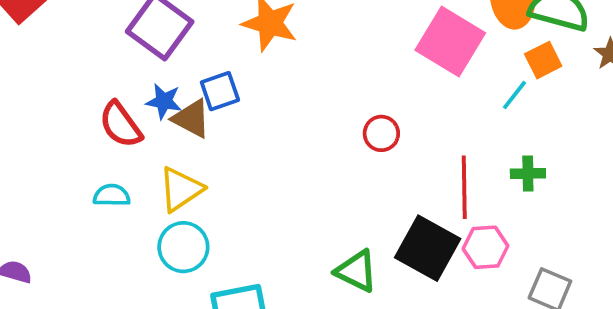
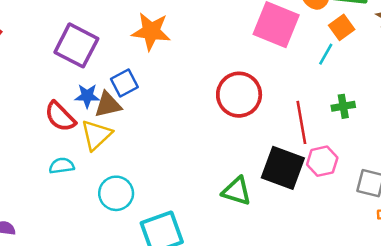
brown triangle: (191, 119) -> (108, 105), turned -32
red circle: (381, 133) -> (239, 95), size x1.8
yellow triangle: (181, 189) -> (96, 135), moved

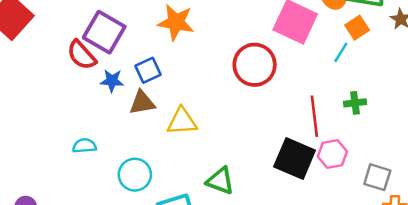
red circle: (239, 95) -> (255, 65), moved
brown triangle: (108, 105) -> (142, 103), moved
red semicircle: (60, 117) -> (82, 55), moved
yellow triangle: (96, 135) -> (182, 121), moved, turned 36
green triangle: (237, 191) -> (220, 181), moved

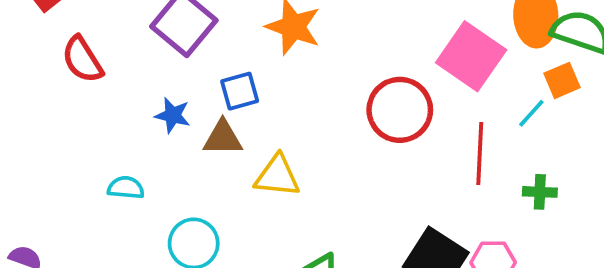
red semicircle: (82, 55) -> (82, 60), moved
blue star: (112, 81) -> (173, 115), moved
red line: (314, 116) -> (480, 154), moved

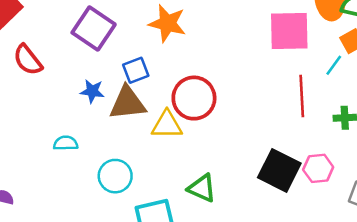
pink square: (471, 56) -> (289, 31), turned -30
red circle: (400, 110) -> (194, 98), moved
brown triangle: (223, 138) -> (128, 103), size x1.4

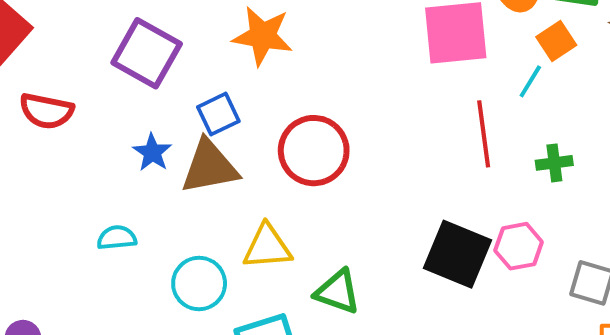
red semicircle: (28, 60) -> (46, 111), turned -36
blue star: (92, 91) -> (152, 152), turned 30
yellow triangle: (167, 125) -> (267, 247), moved

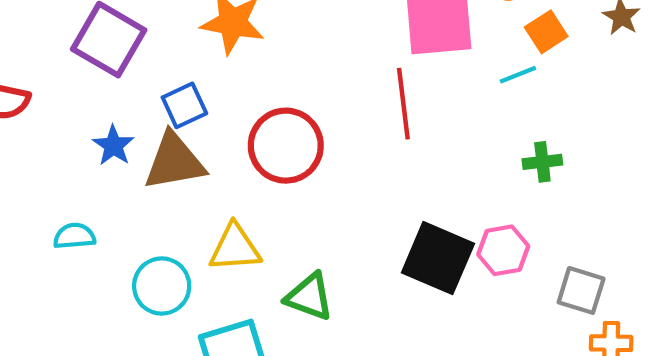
cyan line: (530, 81) -> (518, 75), turned 36
red line: (484, 134) -> (403, 104), moved

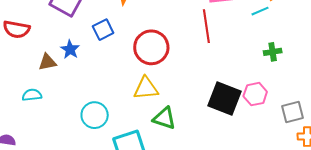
brown triangle: (174, 162) -> (47, 62), moved, size x0.6
cyan semicircle: (74, 236) -> (32, 95), moved
yellow triangle: (235, 248) -> (146, 88), moved
gray square: (581, 290) -> (292, 112), turned -30

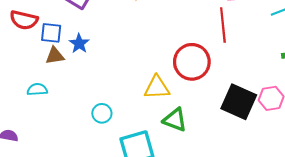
blue square: (103, 30) -> (51, 33), moved, turned 30
red circle: (151, 47) -> (192, 62), moved
cyan circle: (95, 115) -> (102, 113), size x0.7

